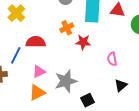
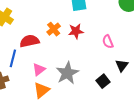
orange cross: (67, 28) -> (54, 29), moved
black square: (88, 100) -> (103, 81), moved

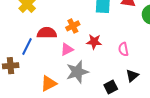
red star: (76, 31) -> (94, 42), moved
pink triangle: (39, 69) -> (67, 49), moved

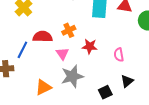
pink triangle: (67, 49) -> (62, 54), turned -40

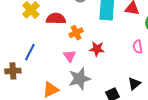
red semicircle: (43, 37) -> (56, 19), moved
pink semicircle: (119, 55) -> (138, 47), moved

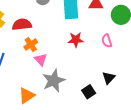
orange cross: (76, 33) -> (31, 45), moved
red star: (97, 49) -> (76, 40), moved

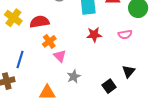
pink semicircle: (107, 41) -> (125, 34), turned -80
gray star: (54, 81) -> (74, 76), size x0.6
orange triangle: (27, 96) -> (47, 93), turned 36

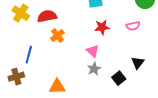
pink triangle: (60, 56) -> (93, 51), moved
gray star: (74, 76) -> (94, 69), moved

